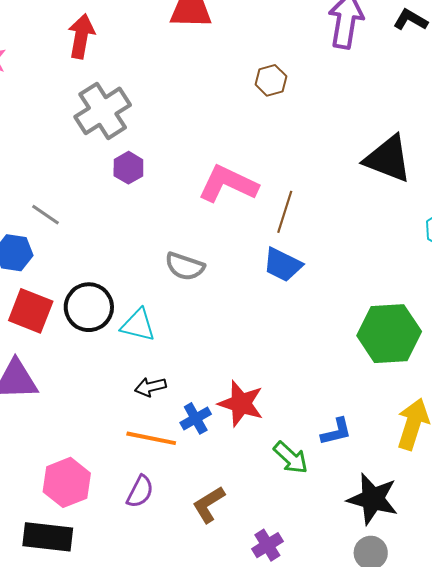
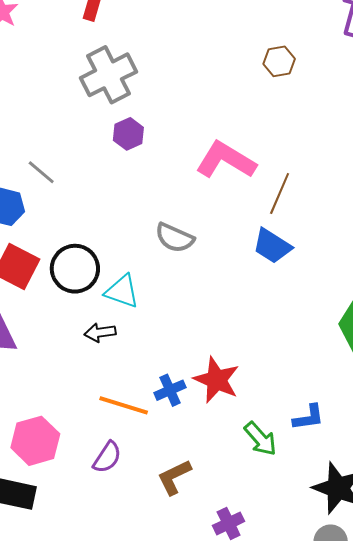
black arrow: (150, 387) -> (100, 333), moved

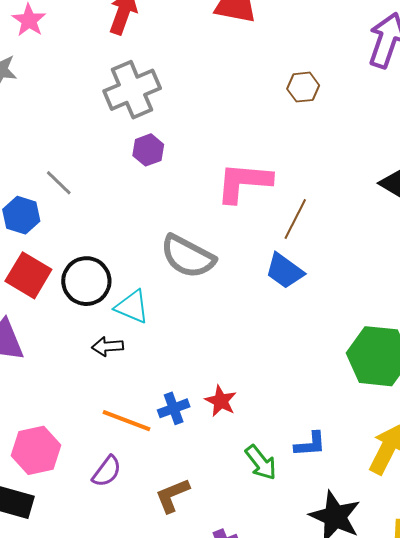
pink L-shape: (226, 160) -> (244, 182), turned -30
gray semicircle: (175, 238) -> (188, 256), size x1.4
red star: (217, 380) -> (221, 401), size x0.7

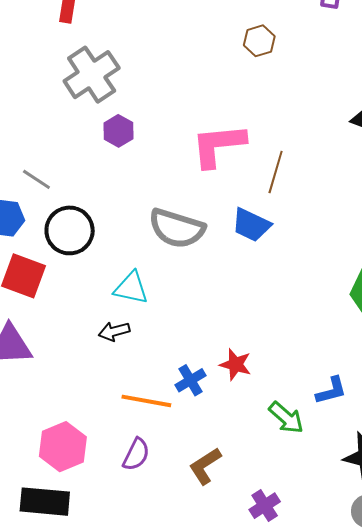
blue trapezoid: (285, 271) -> (251, 225), moved
black circle: (86, 281) -> (70, 230), moved

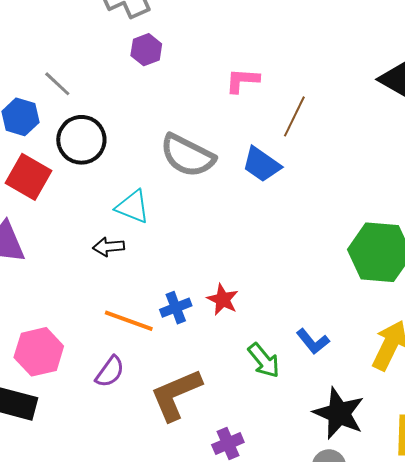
pink L-shape: (218, 145) -> (242, 80), size x0.6
blue L-shape: (331, 391) -> (313, 341), turned 56
brown L-shape: (205, 466) -> (176, 395), size x1.5

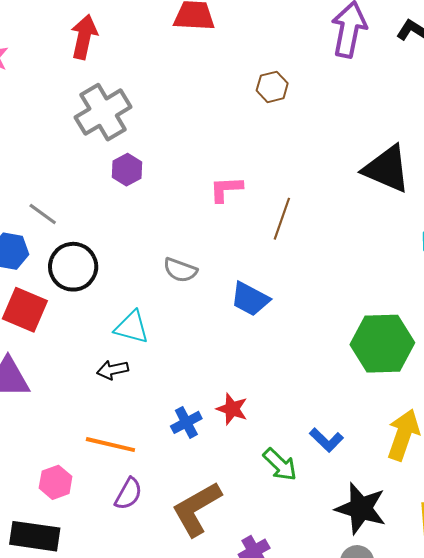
gray semicircle: (187, 156) -> (180, 270), size x0.6
blue trapezoid: (261, 164) -> (250, 299), moved
orange line: (129, 321) -> (110, 445), moved
pink hexagon: (39, 352) -> (56, 482), size x0.7

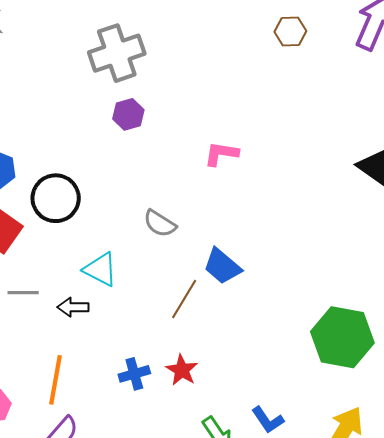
brown hexagon: (272, 87) -> (290, 31), moved
gray line: (43, 214) -> (23, 293), moved, turned -48
brown line: (282, 219) -> (184, 299), moved
orange line: (110, 445) -> (55, 380), turned 75

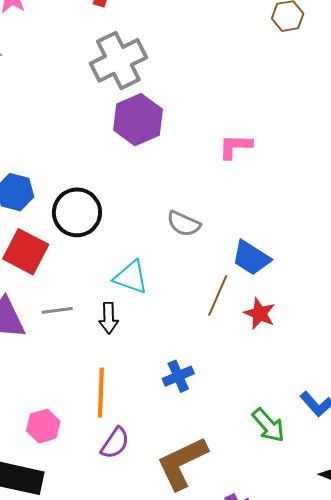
purple hexagon: (128, 114) -> (138, 120), size x1.6
black arrow: (73, 307) -> (109, 318), turned -84
red star: (182, 370) -> (260, 314), moved

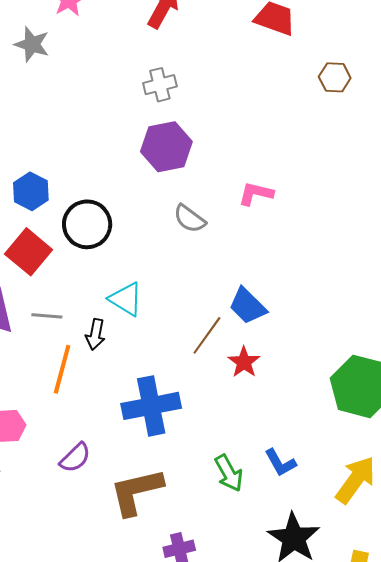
gray cross: (118, 60) -> (160, 85), size x0.6
gray semicircle: (184, 224) -> (190, 219), moved
blue cross: (178, 376) -> (151, 406), size x1.8
orange line: (101, 393) -> (62, 369), moved

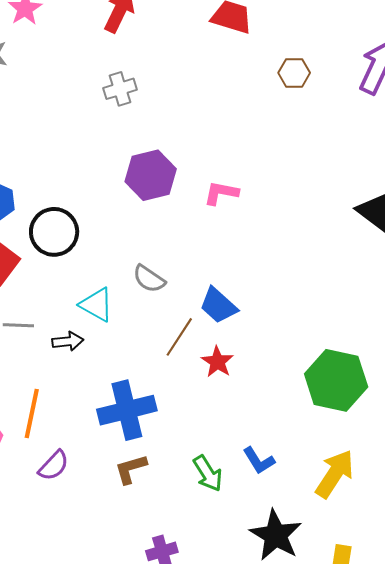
purple hexagon: (166, 147) -> (151, 175), moved
gray semicircle: (190, 219) -> (149, 279), moved
black arrow: (95, 334) -> (68, 341), turned -104
orange line: (62, 369) -> (32, 414), moved
brown L-shape: (136, 492) -> (131, 469), moved, size x0.6

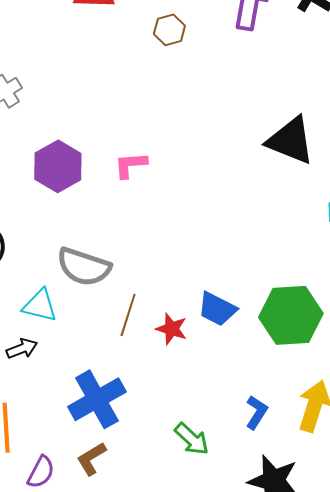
gray semicircle: (149, 279) -> (84, 267), size x1.6
blue trapezoid: (218, 305) -> (217, 309), moved
blue L-shape: (259, 461) -> (257, 412), moved, turned -100
brown L-shape: (131, 469) -> (91, 459), moved

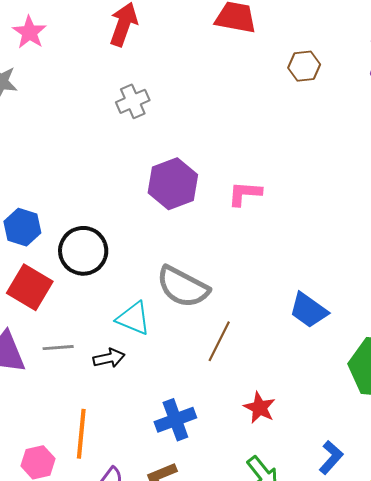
blue trapezoid: (217, 309) -> (309, 310), moved
red star: (172, 329) -> (260, 408), moved
blue cross: (97, 399) -> (175, 420), size x0.7

